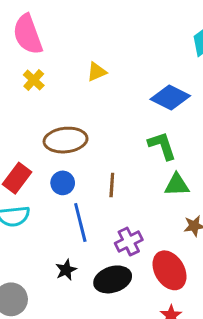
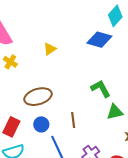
blue diamond: (170, 97) -> (99, 40), moved

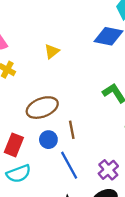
brown line: (73, 120) -> (72, 130), moved

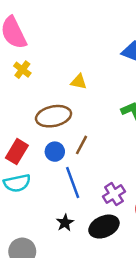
yellow triangle: (52, 51) -> (79, 82), moved, turned 42
brown line: (72, 130) -> (82, 145), turned 30

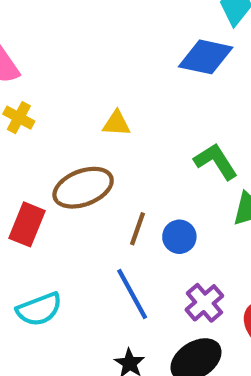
red rectangle: (17, 152) -> (27, 224), moved
blue circle: (55, 152) -> (179, 237), moved

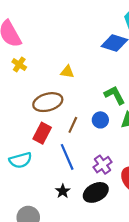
red rectangle: (27, 224) -> (42, 133), moved
blue circle: (179, 237) -> (100, 120), moved

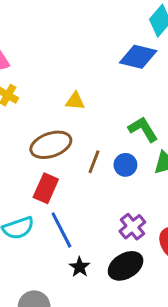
brown line: (73, 125) -> (94, 162), moved
blue line: (67, 157) -> (61, 230), moved

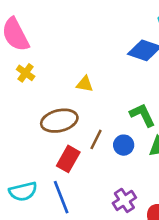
red rectangle: (46, 188) -> (68, 159), moved

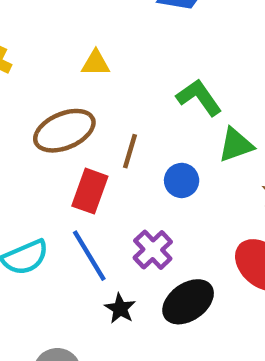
blue circle: (124, 145) -> (182, 180), moved
purple cross: (124, 200) -> (153, 250), moved

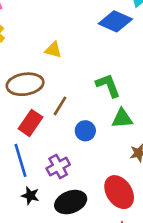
black star: (120, 308) -> (30, 196), turned -30

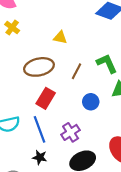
brown line: (60, 106) -> (77, 71), moved
black star: (30, 196) -> (40, 157), moved

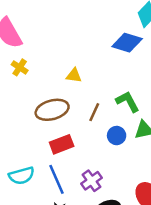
red rectangle: (46, 98) -> (62, 144), turned 42
blue circle: (91, 102) -> (117, 136), moved

